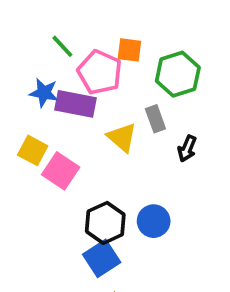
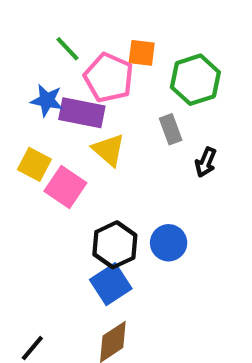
yellow triangle: (122, 137) -> (109, 150), moved

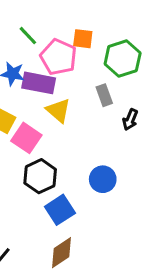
black hexagon: (115, 245) -> (40, 176), moved

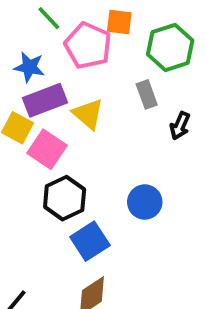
purple rectangle: (39, 83) -> (45, 100), moved, turned -32

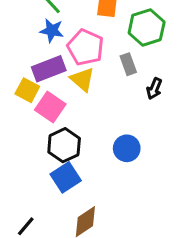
pink pentagon: (88, 46) -> (85, 47), moved
blue star: (29, 67) -> (52, 31), moved
blue square: (90, 241) -> (66, 177), moved

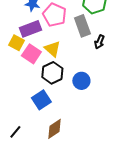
gray rectangle: (128, 64) -> (82, 26), size x1.5
yellow triangle: (82, 79) -> (52, 49), moved
black hexagon: (64, 145) -> (52, 73), moved

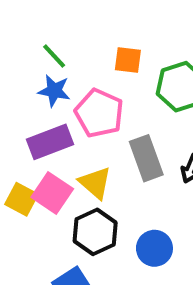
gray rectangle: (82, 26) -> (146, 158), moved
yellow square: (16, 43) -> (21, 199), moved

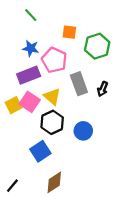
green line: (54, 56) -> (31, 15), moved
yellow square: (21, 199) -> (14, 105), turned 35

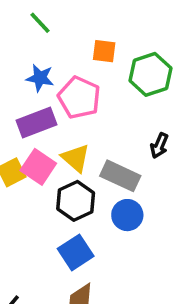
gray rectangle: (79, 84) -> (120, 176), moved, turned -45
blue square: (40, 151) -> (76, 252), moved

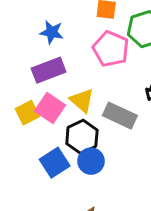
pink pentagon: (79, 98) -> (111, 49), moved
blue circle: (127, 215) -> (91, 161), moved
blue square: (76, 252) -> (55, 163), moved

